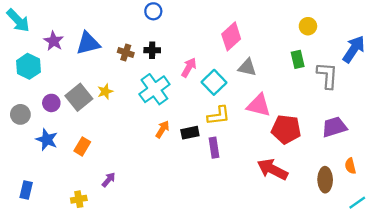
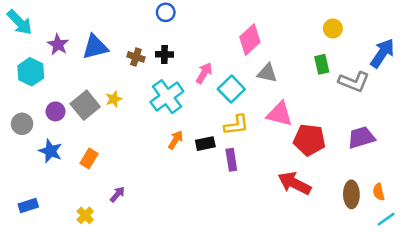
gray L-shape: (327, 75) -> (354, 82), turned 108
orange semicircle: (350, 166) -> (379, 192), moved
blue rectangle: (26, 190) -> (28, 206), turned 60
yellow cross: (79, 199) -> (85, 215), turned -35

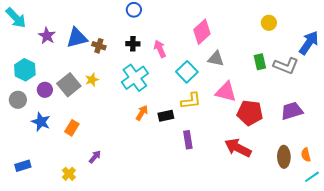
brown cross: (136, 57) -> (99, 46), moved
green rectangle: (322, 64) -> (260, 62), moved
cyan hexagon: (31, 72) -> (25, 70), moved
pink arrow: (204, 73) -> (160, 49), moved, turned -54
purple rectangle: (231, 160) -> (188, 140), moved

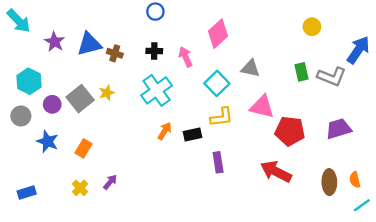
pink diamond: (202, 32) -> (218, 34), moved
yellow cross: (69, 174) -> (80, 188), moved

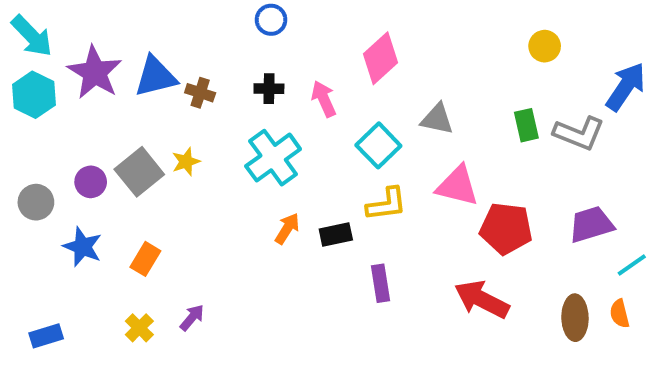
purple star: (55, 42) -> (95, 72), size x1.5
cyan hexagon: (29, 81) -> (34, 95), moved
cyan line: (362, 205) -> (632, 265), moved

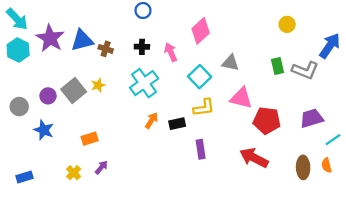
orange rectangle: (145, 259) -> (90, 139), moved, turned 42

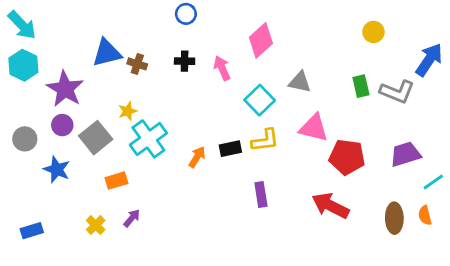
purple star: (50, 38) -> (65, 89), moved
cyan cross: (144, 83) -> (148, 139), moved
gray square: (74, 91) -> (96, 138), moved
black rectangle: (177, 124) -> (230, 149), moved

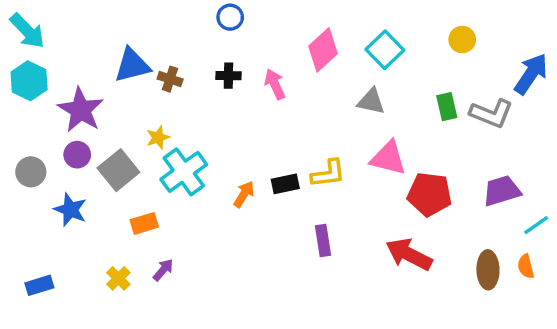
cyan square: (260, 100) -> (385, 50), moved

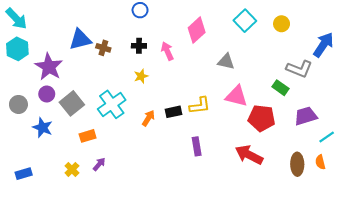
cyan square: (385, 50) -> (245, 21), moved
green rectangle: (447, 107) -> (280, 88), moved, turned -42
yellow star: (158, 137) -> (141, 76), moved

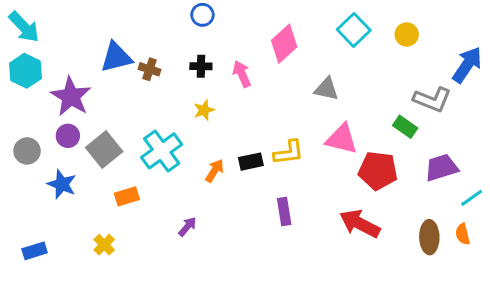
purple arrow: (99, 164) -> (187, 227), moved

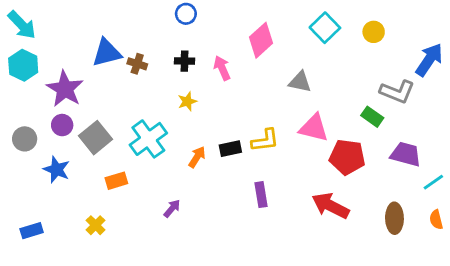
purple trapezoid: (441, 168) -> (406, 154), turned 32
orange semicircle: (463, 234) -> (436, 220), moved

